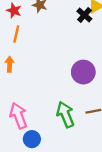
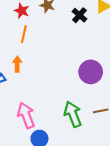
black cross: (84, 15) -> (79, 15), moved

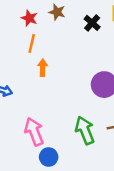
orange arrow: (17, 64) -> (43, 68), moved

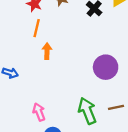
pink arrow: (34, 132) -> (39, 112), size x0.7

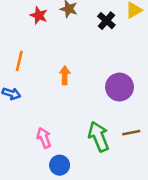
orange line: (37, 28) -> (19, 61), moved
orange arrow: (47, 51) -> (65, 75), moved

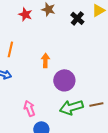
purple circle: (119, 87) -> (64, 80), moved
green arrow: (99, 137) -> (71, 107), turned -85

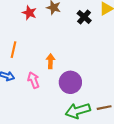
pink arrow: (29, 108) -> (34, 80), moved

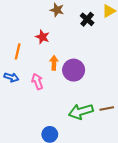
red star: (29, 13) -> (43, 37), moved
purple circle: (70, 82) -> (74, 70), moved

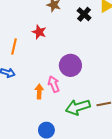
orange arrow: (54, 63) -> (39, 91), moved
pink arrow: (37, 81) -> (54, 84), moved

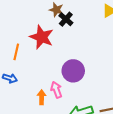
black cross: (84, 14) -> (66, 19), moved
red star: (39, 32) -> (42, 37), size x1.6

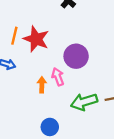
red star: (42, 37) -> (36, 39), moved

